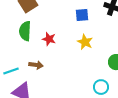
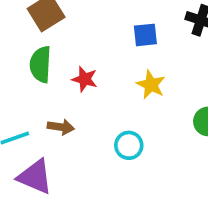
cyan circle: (101, 87) -> (129, 145), moved

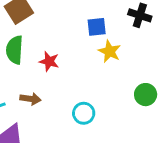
yellow star: (151, 85) -> (110, 51), moved

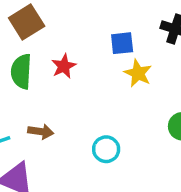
red star: (49, 61) -> (64, 66), moved, turned 30

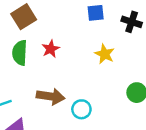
blue square: (122, 43) -> (96, 13), moved
brown arrow: (41, 132) -> (51, 96), moved, size x1.5

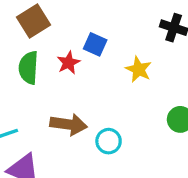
blue square: (96, 13) -> (95, 44), moved, turned 30

